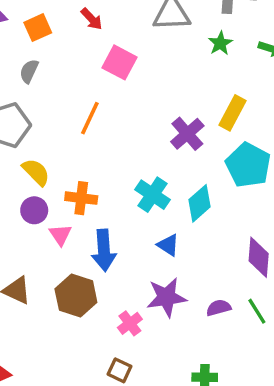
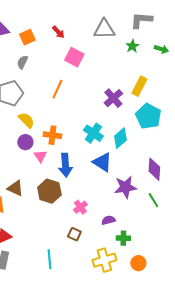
blue triangle: (168, 245) -> (102, 162), size x1.5
purple star: (166, 297) -> (125, 187), moved
purple semicircle: (219, 308) -> (108, 220), moved

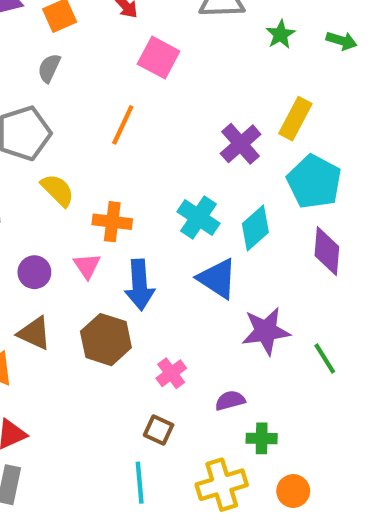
purple circle: (25, 142) -> (34, 272), moved
purple diamond: (154, 169) -> (327, 251), moved
cyan line: (49, 259) -> (140, 483), moved

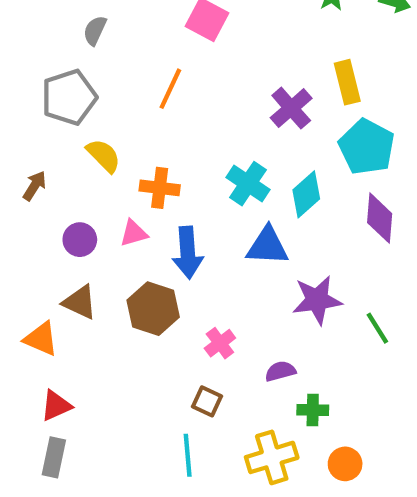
yellow rectangle: (295, 119) -> (347, 82), turned -42
pink triangle: (87, 266) -> (134, 233), turned 48
blue triangle: (217, 279) -> (267, 246), turned -30

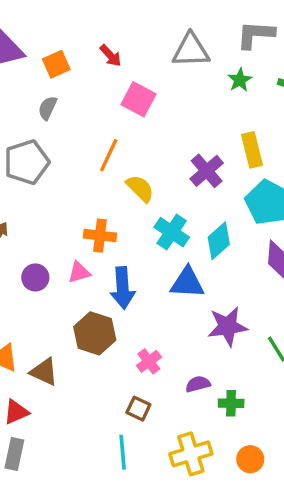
yellow semicircle: (104, 156) -> (140, 188), moved
brown triangle: (80, 302) -> (44, 372), moved
green cross: (313, 410) -> (231, 403), moved

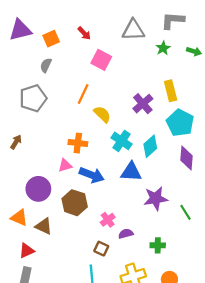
purple circle: (35, 277) -> (38, 189), moved, size x1.5
blue arrow: (123, 288) -> (92, 175), turned -65
purple semicircle: (198, 384) -> (126, 234), moved

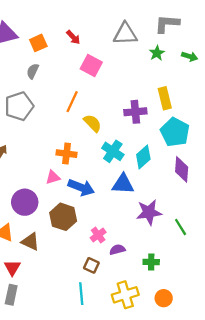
purple cross: (143, 104) -> (135, 112), turned 36
red triangle: (27, 251) -> (12, 268), turned -35

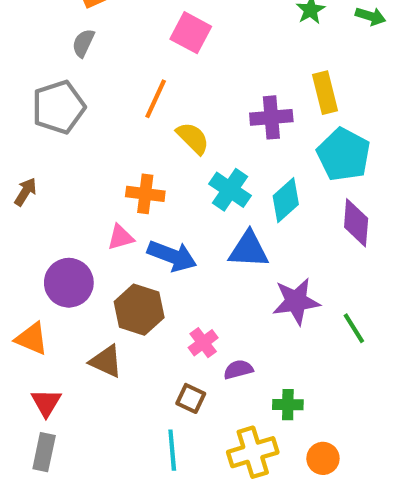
brown triangle: (30, 242) -> (106, 361), moved
green cross: (151, 262) -> (288, 405), moved

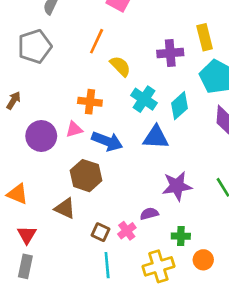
purple circle: (69, 283) -> (41, 136), moved
purple star: (296, 301) -> (177, 186), moved
pink cross: (203, 343) -> (127, 231), moved
brown square: (191, 398) -> (100, 232), moved
orange circle: (323, 458) -> (203, 260), moved

